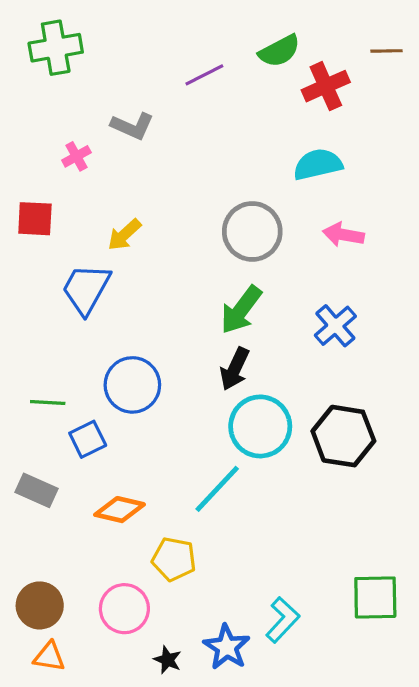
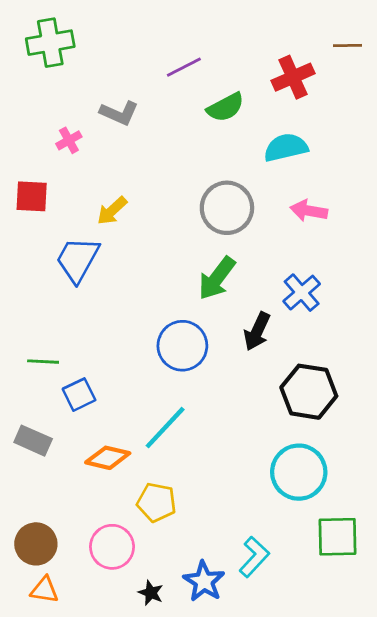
green semicircle: (279, 51) -> (225, 107), moved
black arrow: (235, 369) -> (257, 331), moved
blue circle: (132, 385) -> (182, 346), moved
cyan circle: (260, 426) -> (299, 472), moved
cyan line: (217, 489) -> (165, 428), moved

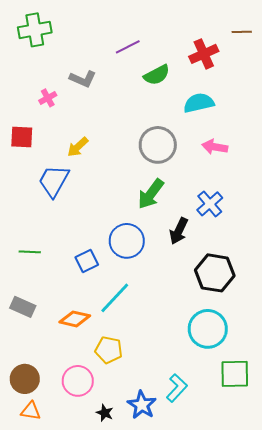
blue square: (79, 395) -> (87, 261), moved

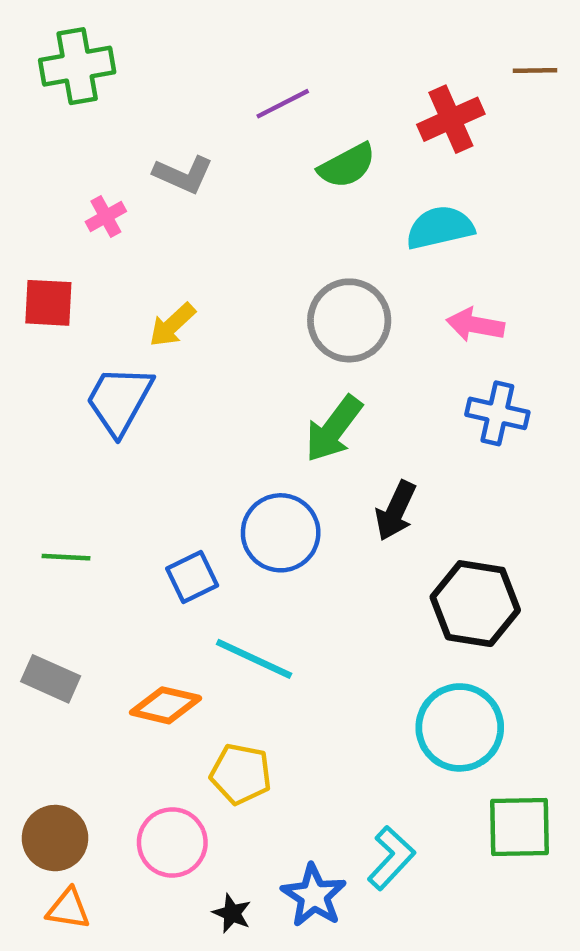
blue cross: (210, 204) -> (497, 413), moved, turned -36
cyan line: (115, 298) -> (254, 659), turned 72

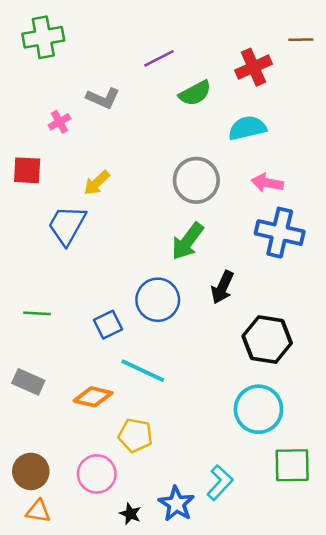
blue cross: (497, 413) -> (280, 233), size x1.4

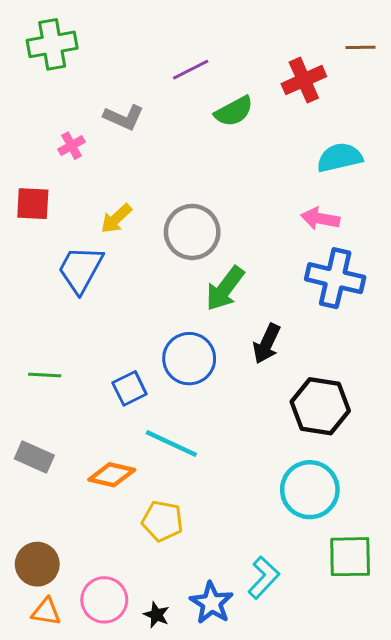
cyan semicircle: (247, 128) -> (340, 158), moved
gray circle: (196, 180) -> (192, 232), moved
pink circle: (97, 474) -> (104, 600), moved

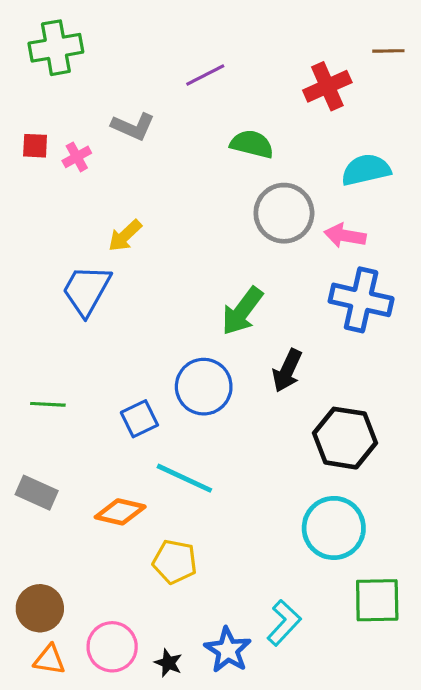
green semicircle: (234, 111) -> (252, 144), moved, turned -138
red square: (33, 204) -> (35, 146), moved, size x0.7
gray circle: (192, 232) -> (284, 213), moved

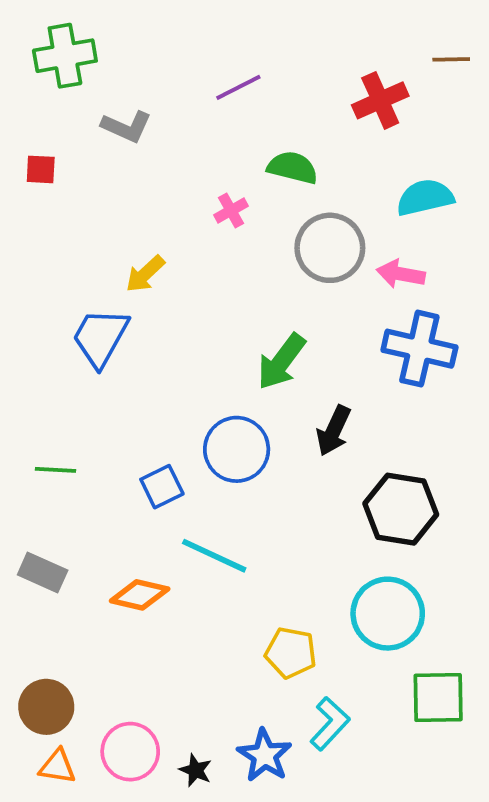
gray L-shape: (133, 126) -> (126, 127), moved
pink cross: (77, 157) -> (231, 211), moved
yellow pentagon: (175, 562) -> (291, 653), moved

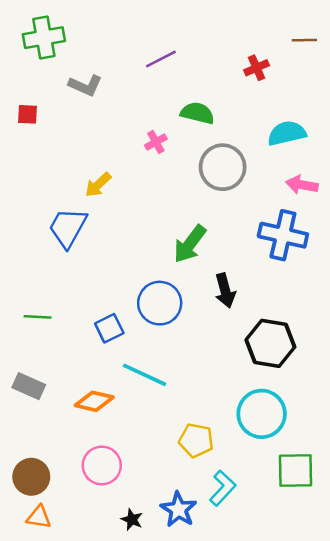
red cross: (380, 100) -> (257, 68), size x0.7
pink arrow: (401, 274) -> (302, 185), moved
black arrow: (334, 431) -> (225, 291), turned -40
pink circle: (130, 752) -> (102, 465), moved

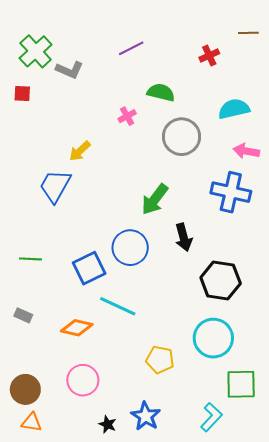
green cross: (44, 38) -> (36, 51), moved, turned -32
blue square: (109, 328) -> (89, 268), size x1.4
gray rectangle: (29, 386) -> (23, 315), size x0.7
cyan L-shape: (223, 488) -> (211, 417), moved

